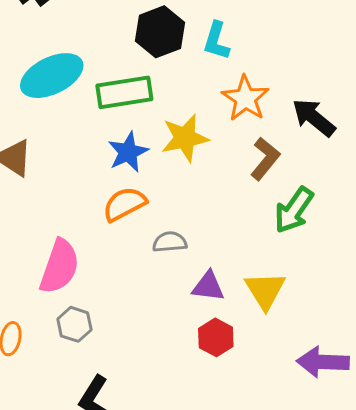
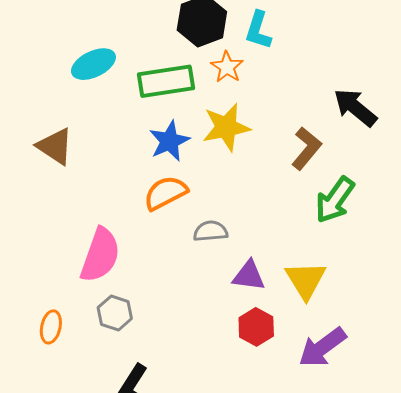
cyan ellipse: (52, 76) -> (93, 64), size x0.7
orange star: (245, 98) -> (227, 67), moved, size x0.7
purple arrow: (323, 362) -> (322, 347), moved, turned -39

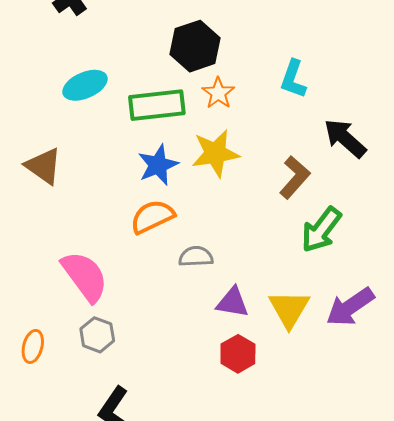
cyan L-shape: (258, 30) -> (293, 79), moved
pink semicircle: (100, 255) -> (85, 276), turned -58
purple arrow: (322, 347) -> (350, 307), moved

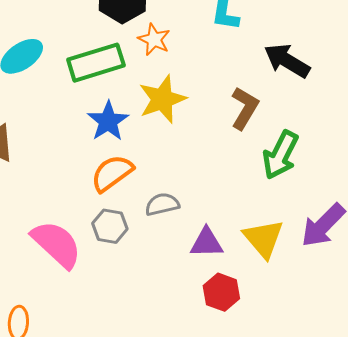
gray hexagon: (97, 335) -> (110, 226), moved

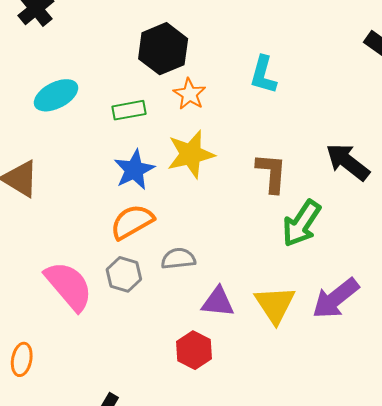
black arrow: (287, 61) -> (348, 162), moved
green rectangle: (96, 63) -> (129, 110), size x0.6
brown L-shape: (245, 108) -> (271, 173), turned -33
red hexagon: (221, 292) -> (194, 350), moved

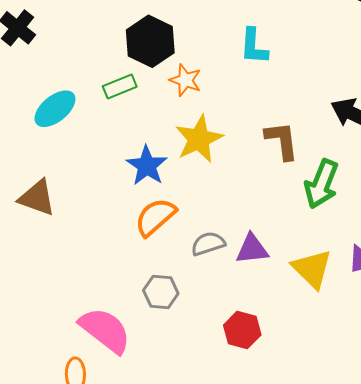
green rectangle: (129, 110) -> (120, 86), moved
gray hexagon: (124, 274) -> (161, 292), moved
pink semicircle: (69, 286) -> (105, 330), moved
purple triangle: (218, 302) -> (252, 249), moved

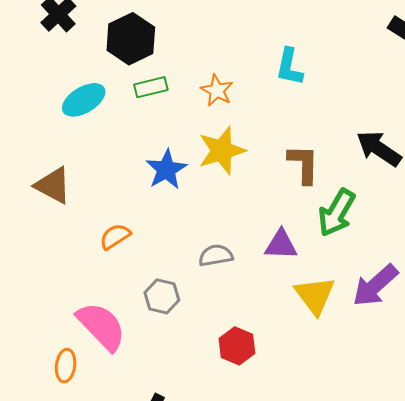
black hexagon: (150, 41) -> (131, 39), moved
orange semicircle: (155, 217) -> (115, 237), moved, size x0.7
purple triangle: (252, 249) -> (281, 245), moved

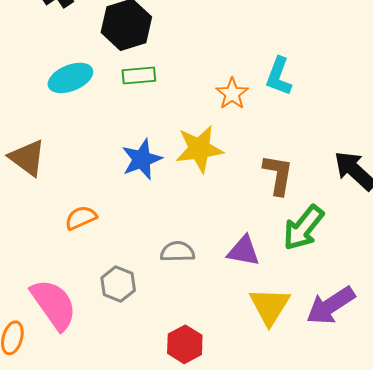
orange star: (217, 90) -> (232, 94), moved

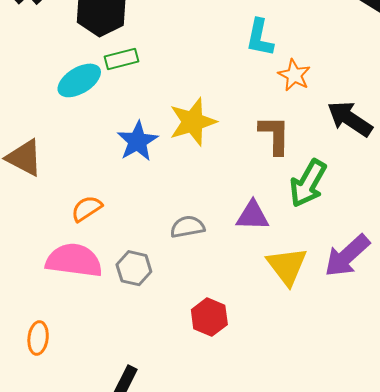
cyan ellipse: (70, 78) -> (79, 80), moved
orange star: (232, 94) -> (294, 75), moved
pink semicircle: (54, 304) -> (74, 260), moved, turned -38

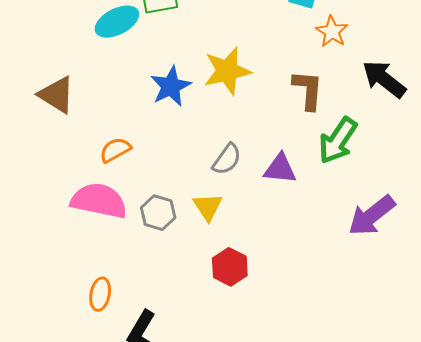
gray semicircle: (187, 227) -> (227, 159), moved, turned 132
yellow triangle: (287, 266) -> (208, 207), moved, size x0.7
orange ellipse: (38, 338) -> (100, 294), moved

